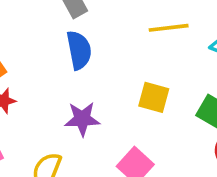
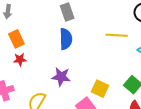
yellow square: (154, 97) -> (100, 89), moved

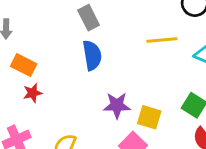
orange rectangle: (16, 39) -> (24, 65), turned -30
purple star: (61, 77) -> (117, 105), moved

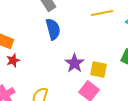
purple star: (117, 105) -> (74, 63), turned -30

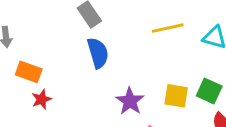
yellow square: (99, 69) -> (176, 96), moved

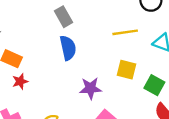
yellow square: (176, 96) -> (127, 70), moved
purple star: (130, 101) -> (91, 88), turned 30

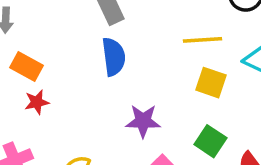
yellow square: (127, 70) -> (211, 83), moved
green square: (154, 85) -> (210, 141), moved

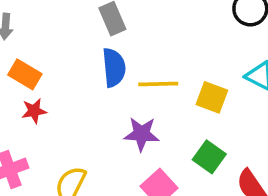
yellow line: (203, 40) -> (158, 84), moved

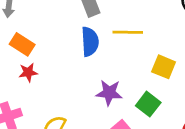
yellow line: (158, 84) -> (128, 32), moved
green square: (209, 157) -> (148, 104), moved

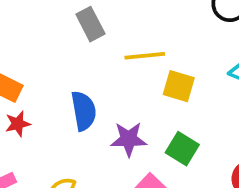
blue semicircle: (90, 42) -> (84, 111), moved
yellow square: (164, 67) -> (179, 86), moved

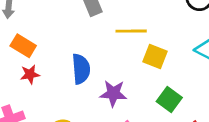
green square: (182, 149) -> (169, 100), moved

